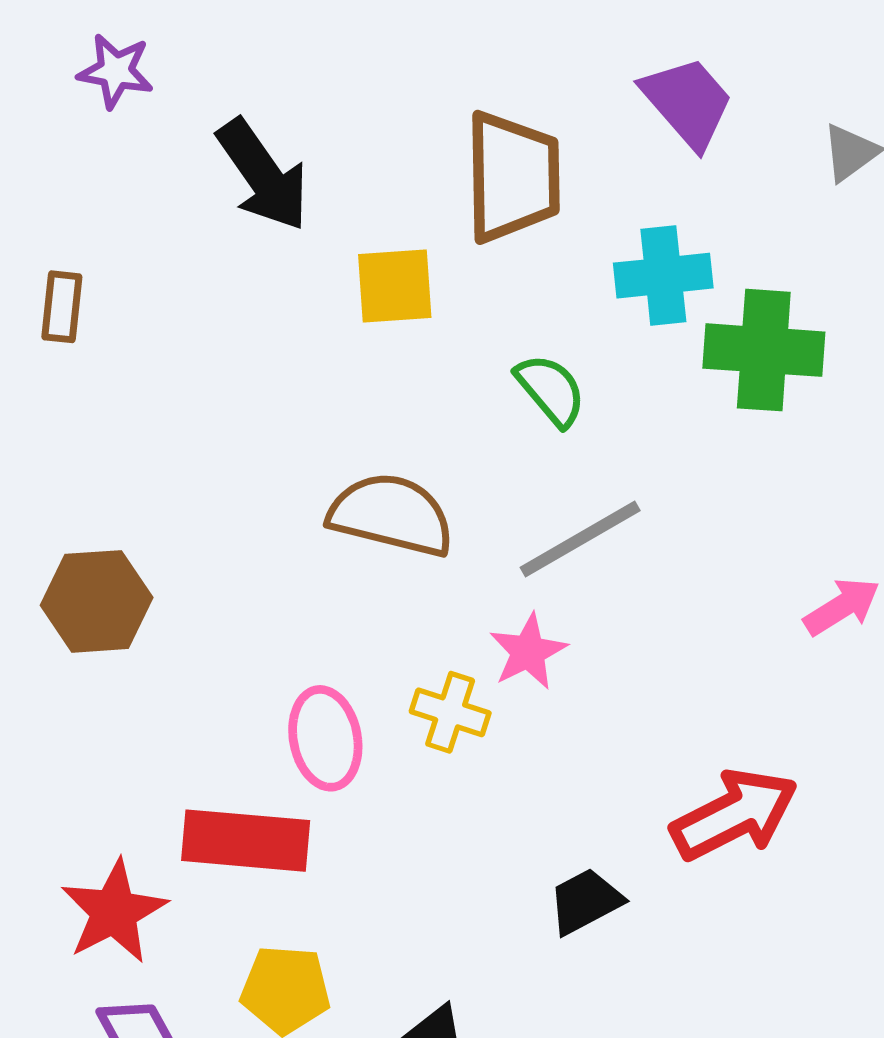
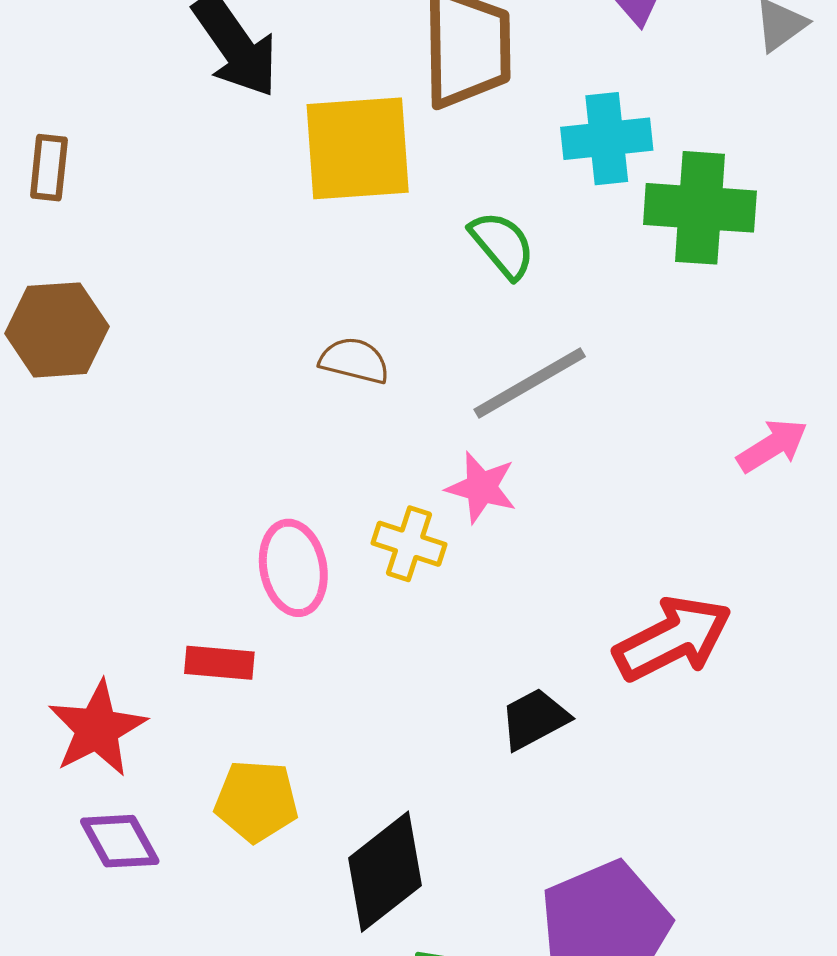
yellow square: (395, 286) -> (358, 148), size x1.5
brown semicircle: (391, 515) -> (354, 361), size x0.6
brown hexagon: (97, 601) -> (57, 330), moved
pink star: (528, 652) -> (481, 488), turned -30
red rectangle: (246, 841) -> (219, 663), size x0.6

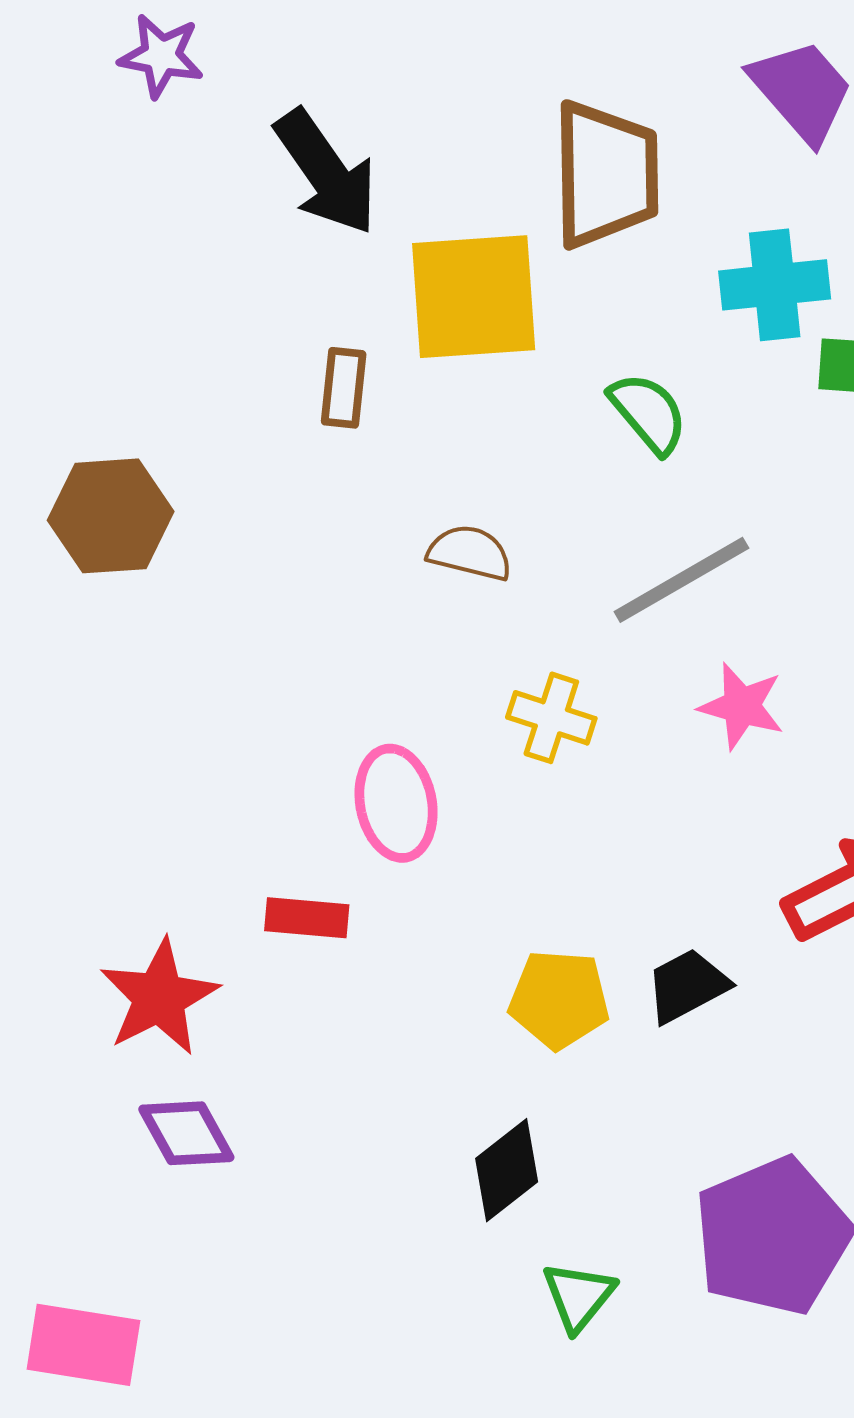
brown rectangle: (49, 168) -> (344, 388), moved
pink star: (481, 488) -> (742, 706), moved
yellow cross: (409, 544) -> (551, 718), moved
yellow pentagon: (256, 801) -> (559, 999), moved
black diamond: (385, 872) -> (507, 1170), size x0.7

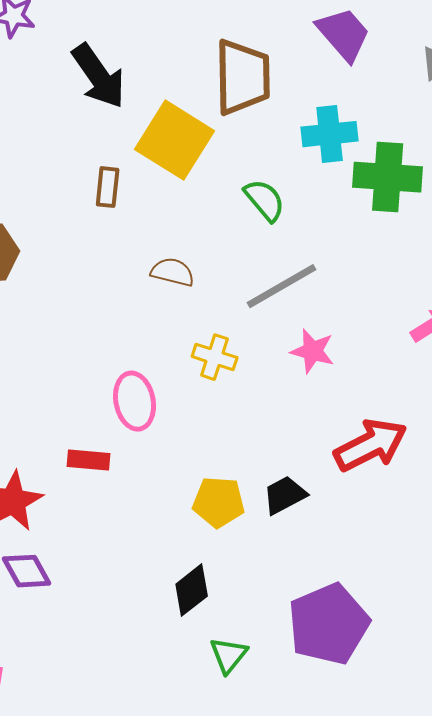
yellow square: (474, 297) -> (175, 140), turned 36

